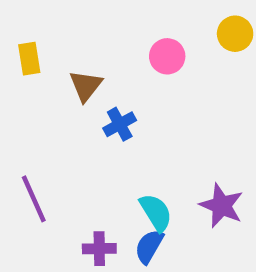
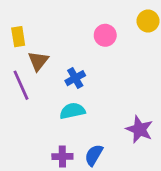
brown triangle: (86, 86) -> (38, 61), moved
purple line: (34, 199) -> (21, 85), moved
cyan semicircle: (156, 212) -> (72, 111), moved, turned -70

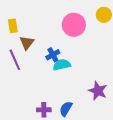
pink circle: (105, 35) -> (74, 25), size x1.5
cyan semicircle: (72, 111) -> (62, 65), moved

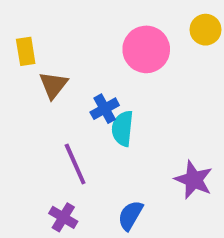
purple line: (15, 60) -> (75, 164), moved
cyan semicircle: (62, 65) -> (123, 128), turned -72
purple cross: (44, 110) -> (63, 217), moved, turned 32

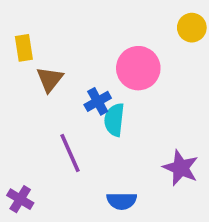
pink circle: (146, 49) -> (138, 68), moved
blue semicircle: (130, 215) -> (122, 201), turned -120
purple cross: (63, 217) -> (20, 199), moved

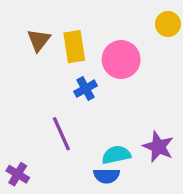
yellow rectangle: (24, 48) -> (74, 47), moved, size x1.4
brown triangle: (50, 79) -> (39, 40), moved
cyan semicircle: (114, 120) -> (116, 155), moved, turned 72

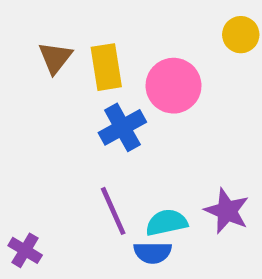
blue cross: (86, 89) -> (122, 127), size x1.4
purple line: (61, 134) -> (113, 211), moved

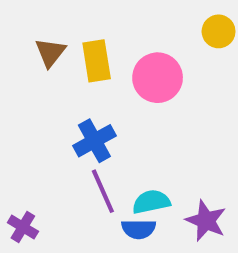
blue cross: (122, 127) -> (94, 141), moved
purple star: (227, 211) -> (206, 221), moved

